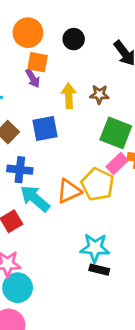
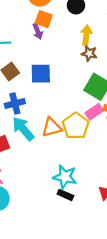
yellow arrow: (69, 96) -> (86, 35), moved
blue cross: (20, 170) -> (15, 103), turned -30

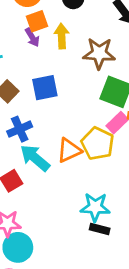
orange square: (44, 19) -> (37, 21), turned -30
yellow arrow: (86, 35) -> (62, 36), moved
brown star: (89, 54) -> (99, 53), size x1.6

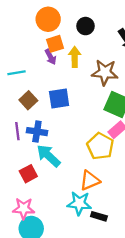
blue cross: (20, 129) -> (37, 132), turned 30
orange triangle: (69, 150) -> (90, 180), moved
cyan star: (95, 207) -> (79, 203), moved

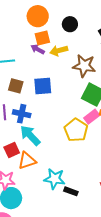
purple arrow: (51, 57) -> (38, 49), turned 144
yellow arrow: (75, 57) -> (59, 51), turned -108
brown square: (28, 100) -> (16, 86), turned -35
orange triangle: (90, 180) -> (27, 161), moved

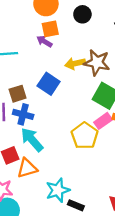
yellow arrow: (59, 51) -> (75, 63), moved
brown square: (16, 86) -> (18, 94), moved, turned -35
blue square: (43, 86) -> (49, 84), turned 36
cyan star: (55, 179) -> (58, 190), turned -30

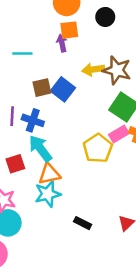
purple arrow: (44, 41) -> (62, 43), turned 42
brown square: (18, 94) -> (42, 88), moved
orange triangle: (27, 168) -> (49, 174), moved
cyan star: (58, 190) -> (48, 194), moved

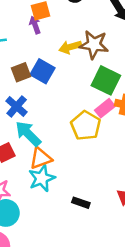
blue cross: (33, 120) -> (17, 107), turned 30

